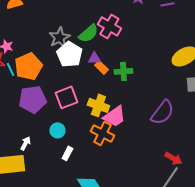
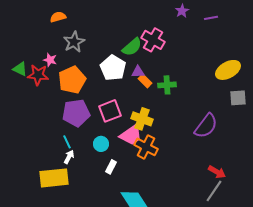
gray star: (59, 37) -> (74, 42), moved
cyan line: (10, 69) -> (67, 142), moved
pink trapezoid: (114, 116) -> (131, 135), moved

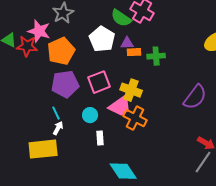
green semicircle: (132, 47) -> (121, 18), turned 75
pink star: (50, 60) -> (39, 31), size x1.6
orange rectangle: (145, 81) -> (134, 52), turned -48
white rectangle: (111, 167) -> (100, 138), turned -32

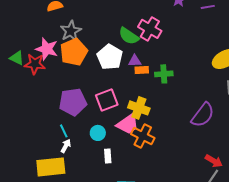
orange pentagon: (61, 51) -> (74, 52), moved

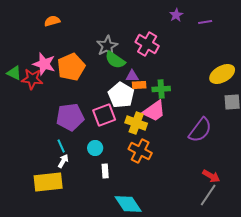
gray star: (71, 31) -> (107, 46), moved
green semicircle: (129, 36) -> (115, 60), moved
white pentagon: (110, 57) -> (121, 95), moved
pink trapezoid: (128, 124) -> (154, 111), moved

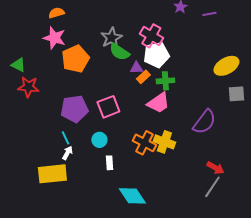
pink star: (44, 64) -> (54, 38), moved
red star: (32, 79) -> (28, 87), moved
orange rectangle: (139, 85) -> (143, 77), turned -40
white pentagon: (121, 95) -> (156, 55), moved, turned 30
yellow cross: (136, 123) -> (164, 142), moved

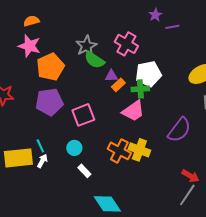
purple line: (209, 14) -> (172, 27), moved
white pentagon: (156, 55) -> (148, 74), moved
purple pentagon: (74, 109) -> (49, 102), moved
white rectangle: (109, 163) -> (84, 171), turned -40
yellow rectangle: (52, 174) -> (18, 158), moved

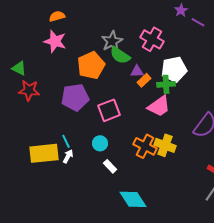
purple line: (172, 27) -> (198, 22), turned 40
orange pentagon: (50, 67) -> (91, 65), moved

